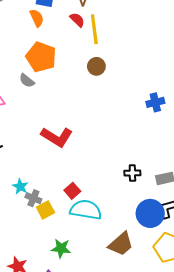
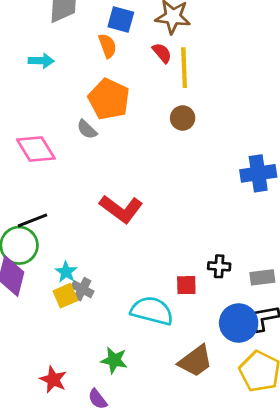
blue cross: (155, 102) -> (258, 173), size x1.4
red square: (72, 191) -> (186, 285), moved, turned 35
yellow square: (45, 210) -> (65, 296), moved

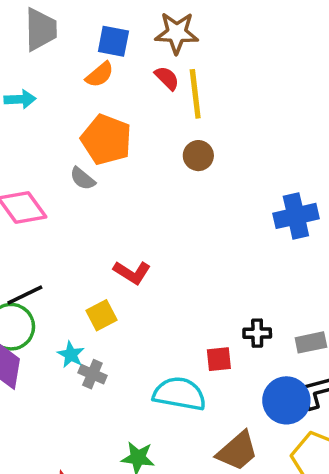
orange semicircle: (107, 46) -> (100, 75), turned 75
red L-shape: (121, 209) -> (132, 272), size x0.7
yellow square: (65, 296) -> (102, 315), moved

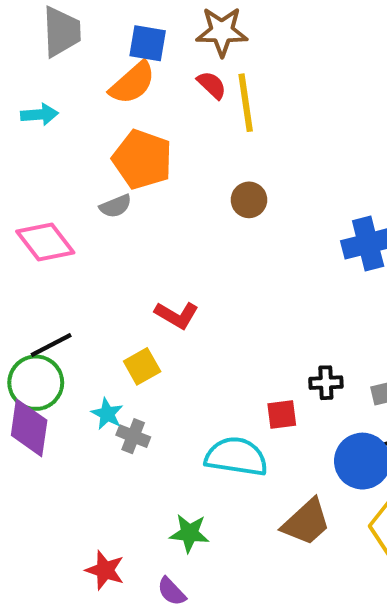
orange semicircle: (100, 75) -> (132, 83), size x1.4
brown circle: (198, 156) -> (249, 200), moved
gray semicircle: (83, 179) -> (116, 206), turned -60

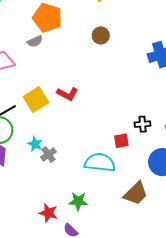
yellow square: (142, 366) -> (36, 100), moved, size x1.4
gray cross: (133, 436) -> (48, 154), turned 35
red star: (105, 570) -> (48, 213), moved

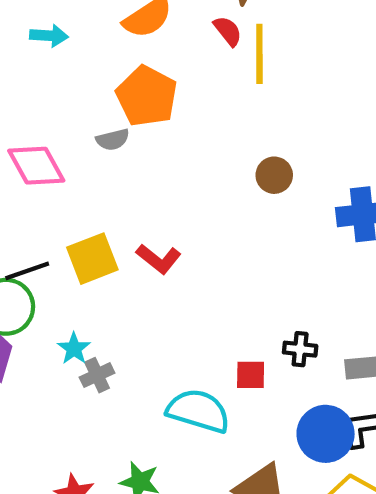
brown circle: (101, 35) -> (274, 175), moved

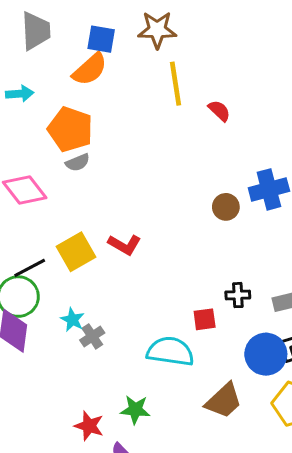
red semicircle: (228, 31) -> (219, 111), moved
orange pentagon: (147, 96) -> (70, 129), moved
brown circle: (274, 175) -> (226, 207), moved

